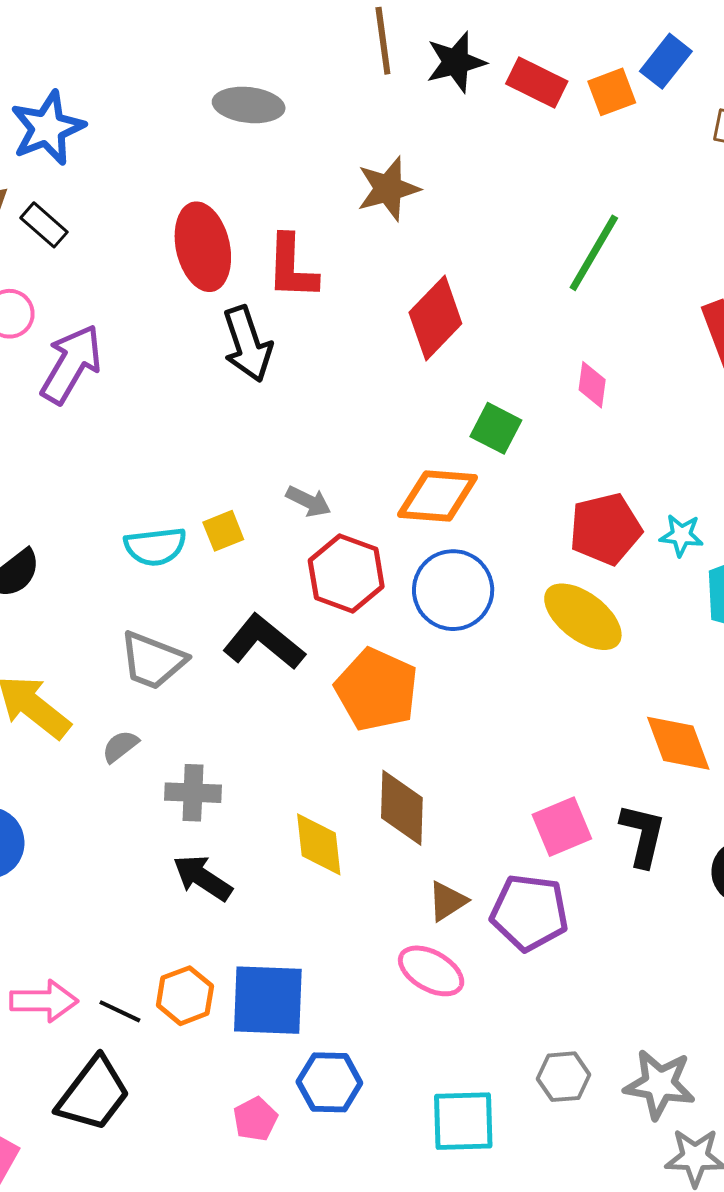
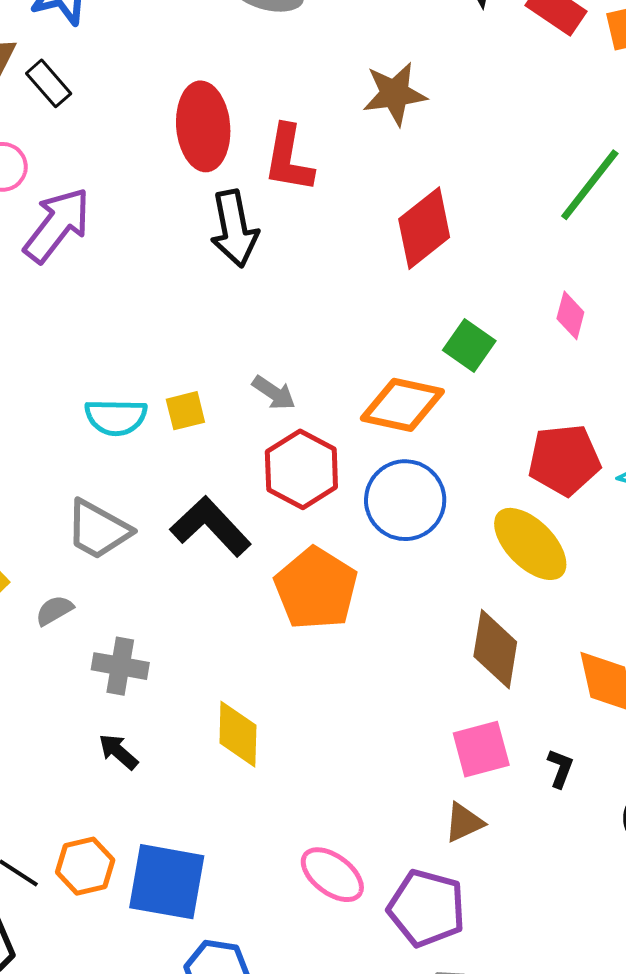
brown diamond: (402, 808) -> (495, 649), moved
black L-shape: (643, 835) -> (560, 768), size x0.6
black arrow: (203, 878) -> (118, 752), size x0.7
brown triangle: (447, 901) -> (464, 822), moved
purple pentagon: (529, 912) -> (427, 908), moved

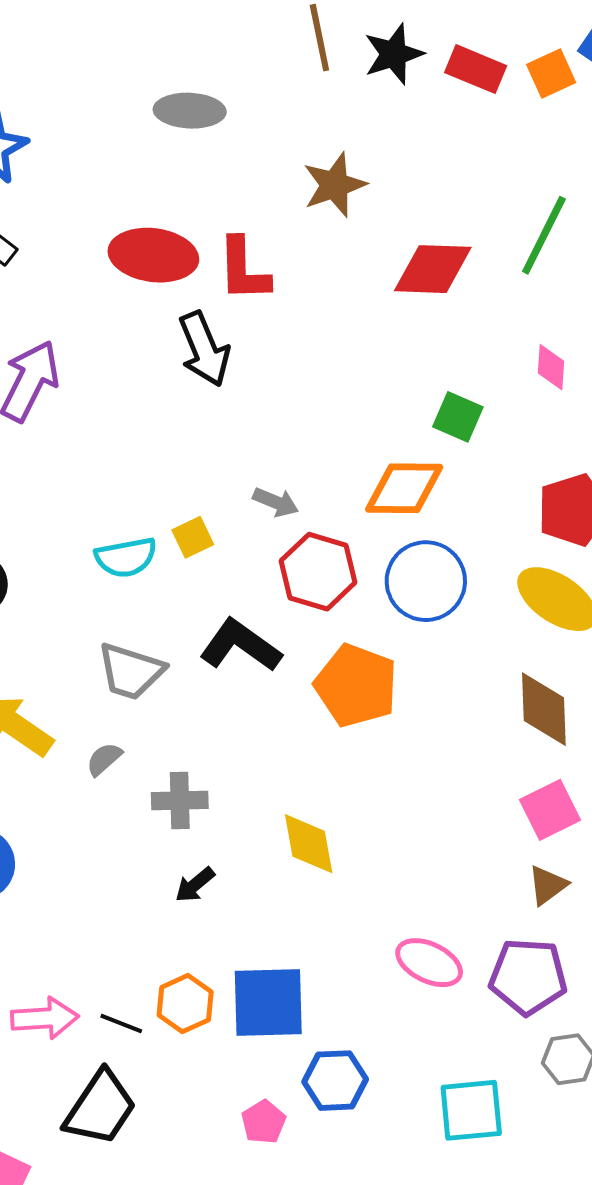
red ellipse: (203, 126) -> (153, 255), turned -66
red diamond: (424, 228) -> (433, 269), moved, turned 52
black arrow: (118, 752) -> (195, 885), turned -69

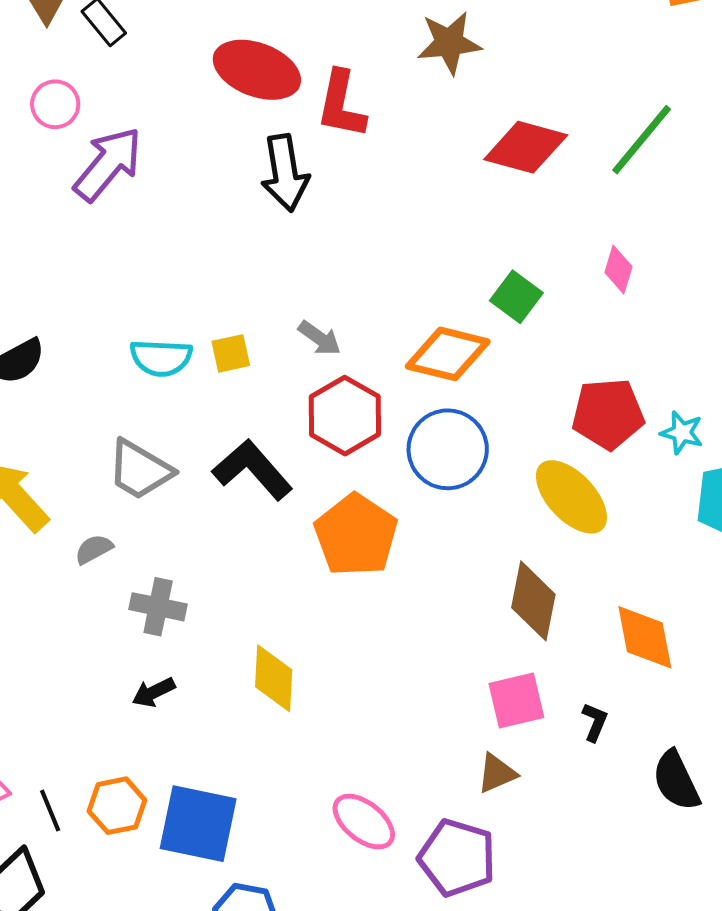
black line: (121, 1024) -> (50, 811), turned 33

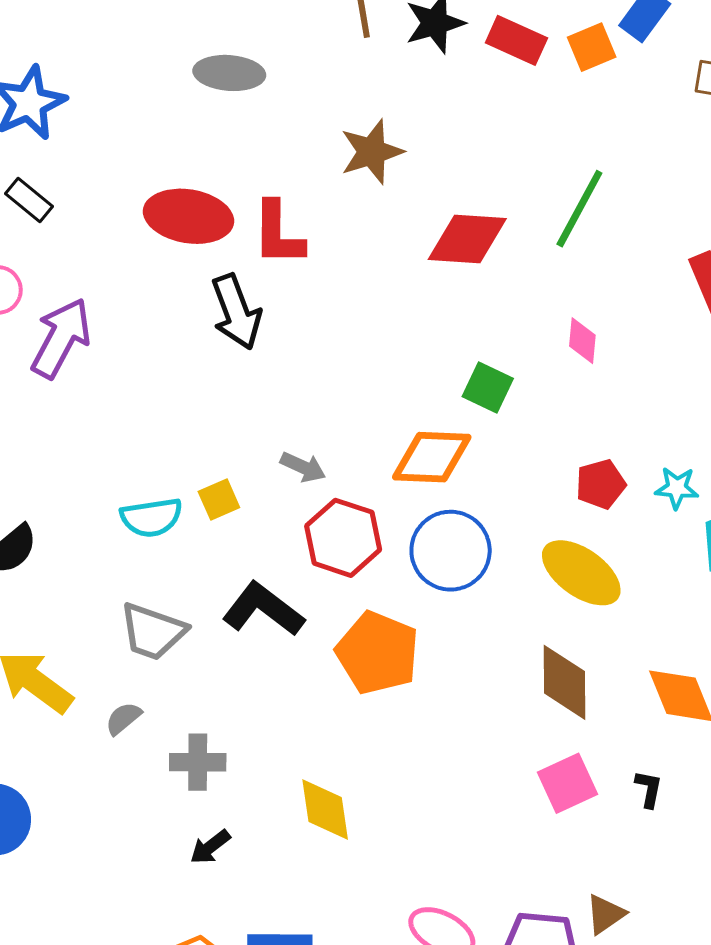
red pentagon: (608, 414) -> (601, 484), size x0.7
brown triangle: (497, 773) -> (605, 914), moved

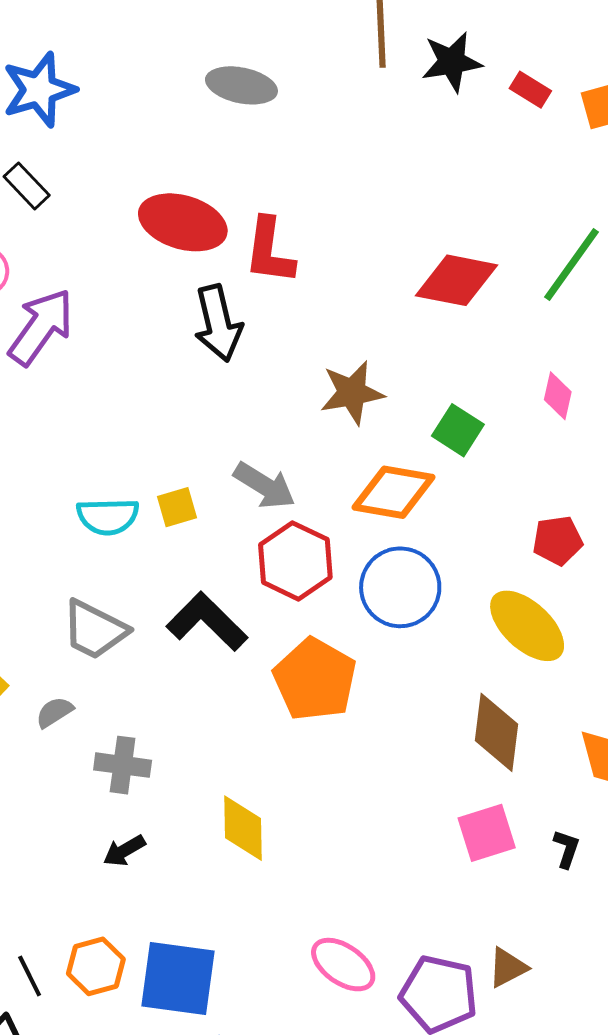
red rectangle: (516, 40) -> (530, 90), size x0.7
brown star: (372, 152) -> (352, 393), moved
gray arrow: (303, 467) -> (265, 486), size x1.4

